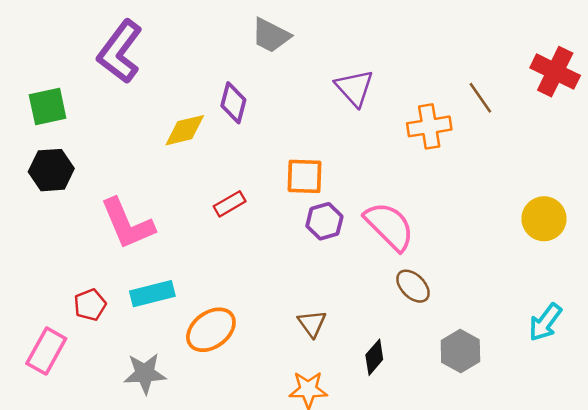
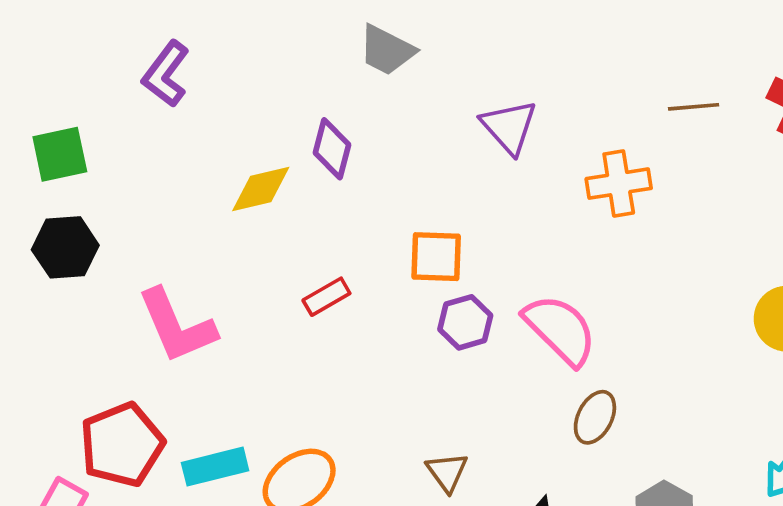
purple L-shape: (120, 52) -> (166, 74), size x0.7
brown line: (480, 98) -> (694, 107), moved, turned -60
brown ellipse: (413, 286) -> (595, 417), turned 72
cyan rectangle: (152, 294) -> (215, 467), moved
red pentagon: (90, 305) -> (122, 445), size x1.8

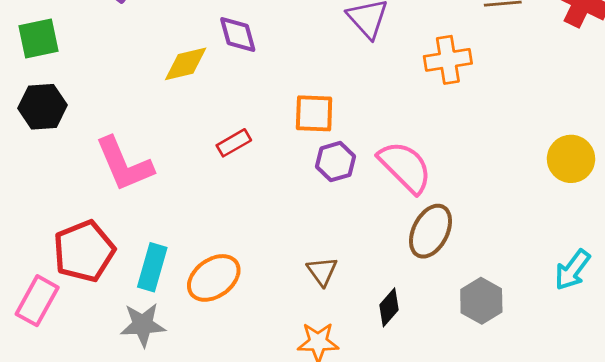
purple diamond: (332, 149) -> (238, 34), turned -30
brown ellipse: (595, 417) -> (431, 231), size x1.4
cyan rectangle: (215, 467) -> (152, 267), turned -60

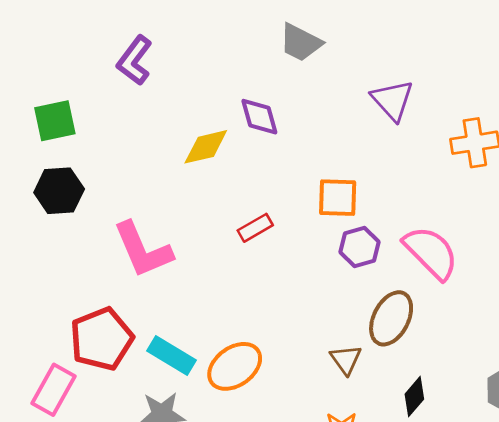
brown ellipse: (431, 231) -> (391, 318), moved
cyan rectangle: (152, 267) -> (172, 355), turned -75

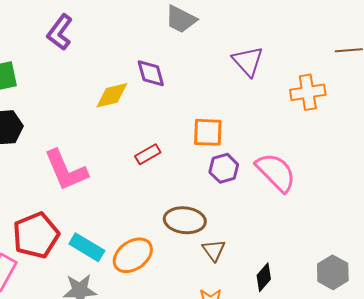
brown ellipse: (391, 318) -> (185, 220), moved, turned 69

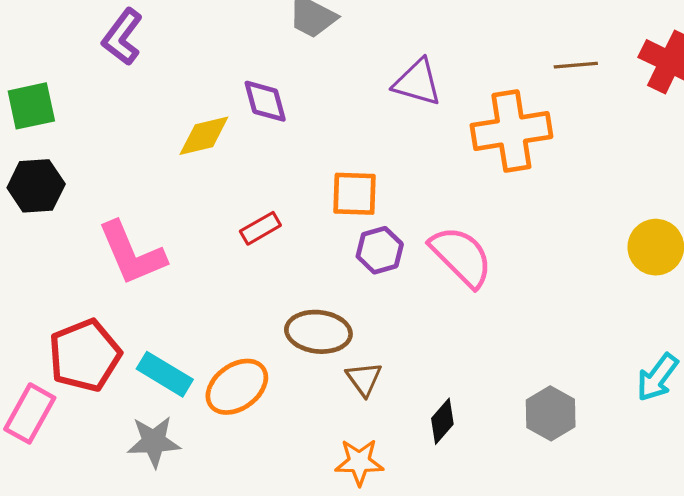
purple triangle: (248, 61) -> (417, 82), turned -32
orange cross: (308, 92) -> (511, 131), size x1.4

